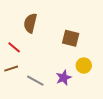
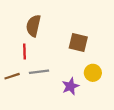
red line: (14, 47) -> (24, 51), moved, turned 48
gray line: (35, 81) -> (39, 72), moved, turned -36

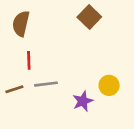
brown semicircle: (33, 26) -> (21, 24), moved
brown square: (78, 43) -> (89, 17), moved, turned 30

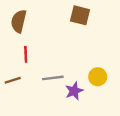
brown square: (89, 17) -> (80, 15), turned -30
gray line: (46, 84) -> (53, 78), moved

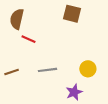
red line: (26, 54) -> (28, 39), moved, turned -64
purple star: (74, 91) -> (74, 92), moved

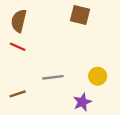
red line: (28, 39) -> (18, 47), moved
brown line: (12, 72) -> (18, 94), moved

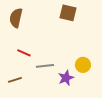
red line: (18, 47) -> (24, 53), moved
purple star: (82, 102) -> (66, 78), moved

